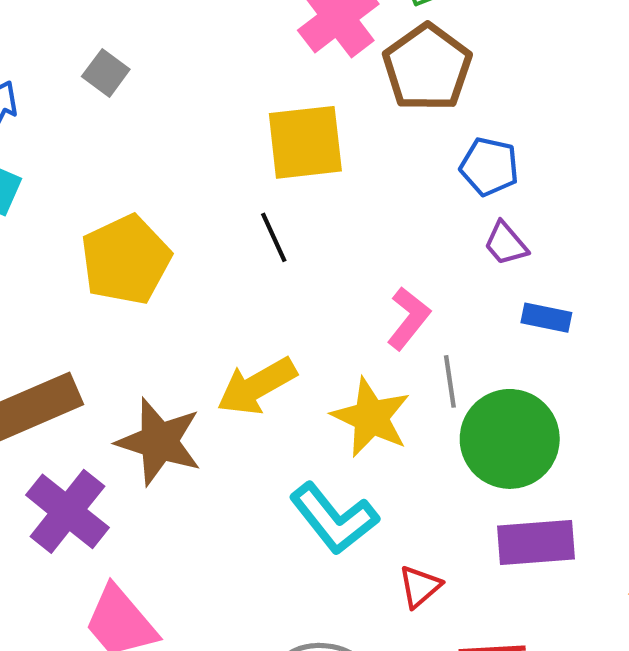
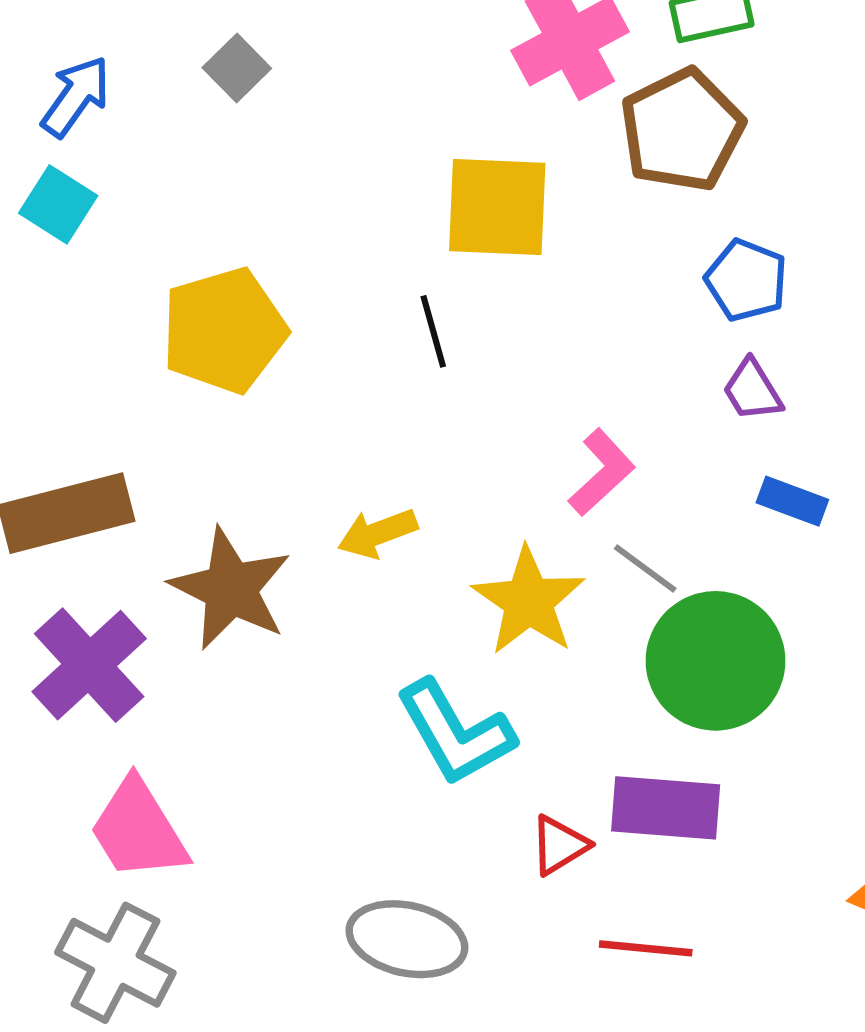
gray line: (450, 381) -> (645, 568), turned -54
yellow arrow: (257, 386) -> (377, 533), size x0.7
purple rectangle: (536, 543) -> (666, 808), moved

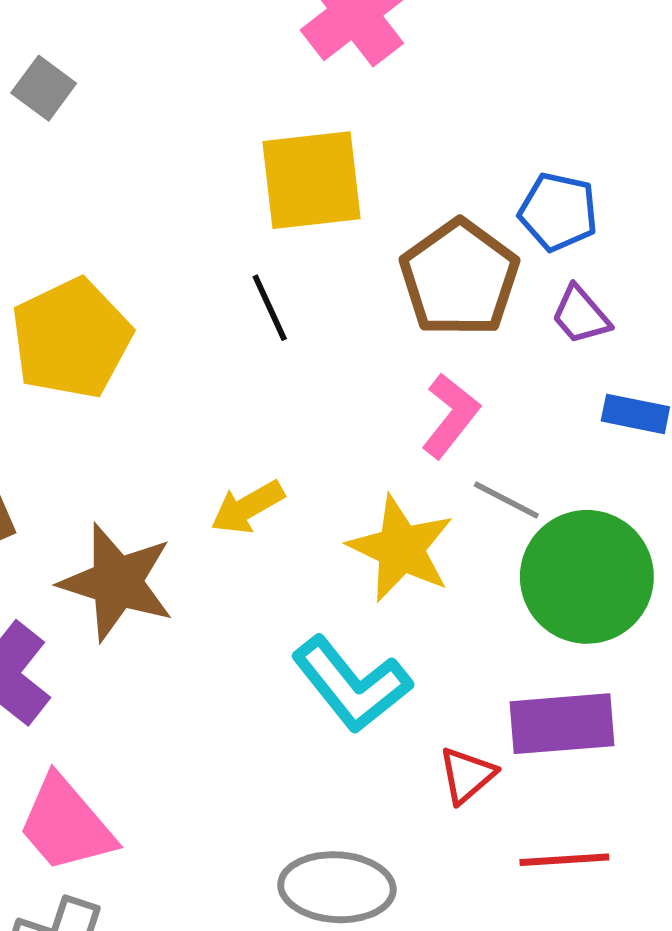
brown pentagon: (682, 130) -> (459, 278), moved

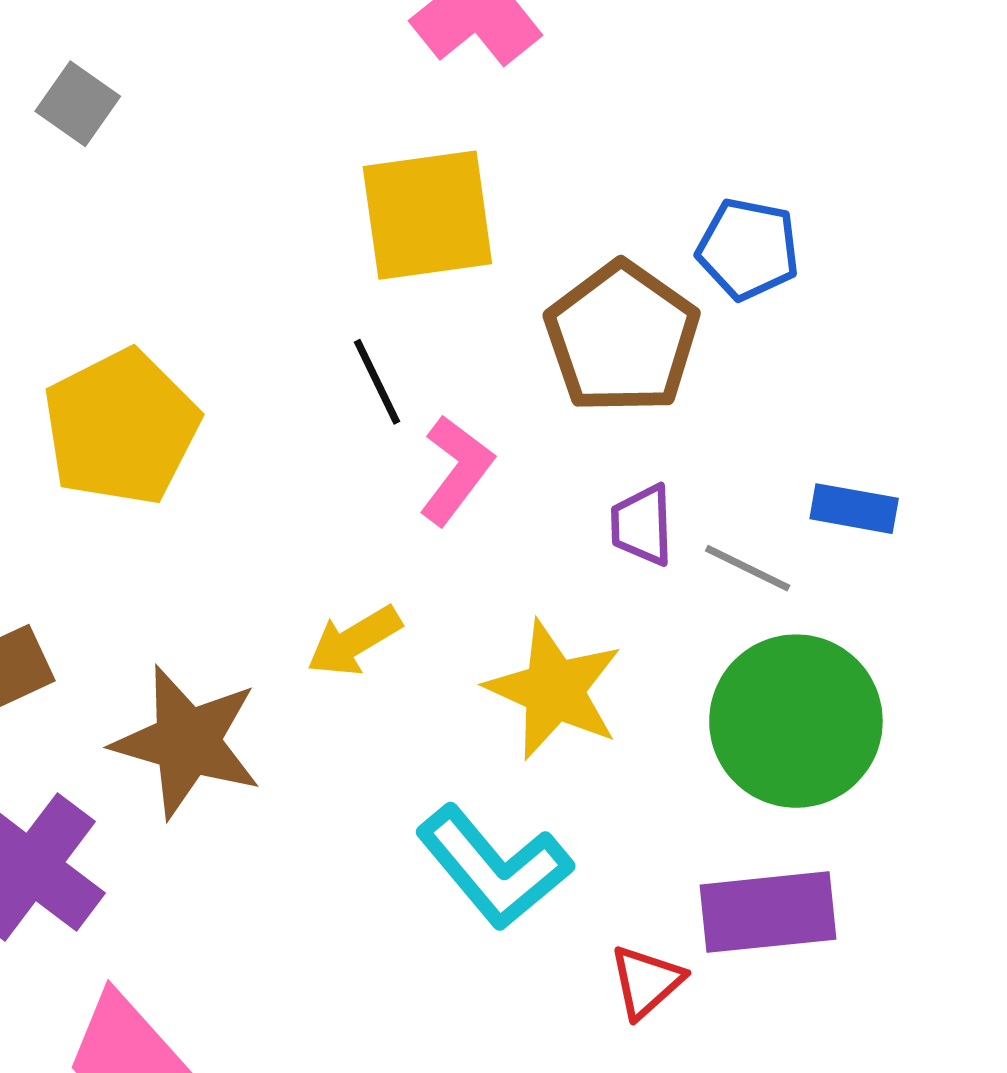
purple trapezoid: (581, 315) -> (642, 525), moved, turned 40
pink L-shape: (451, 416) -> (456, 470), moved
gray line: (506, 500) -> (748, 568), moved

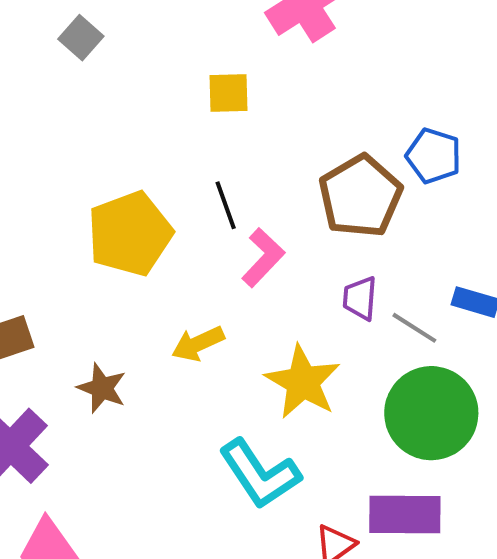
yellow square: (427, 215) -> (229, 93), moved, size x0.6
yellow pentagon: (121, 427) -> (130, 234), moved
brown star: (187, 742) -> (102, 388), size x0.6

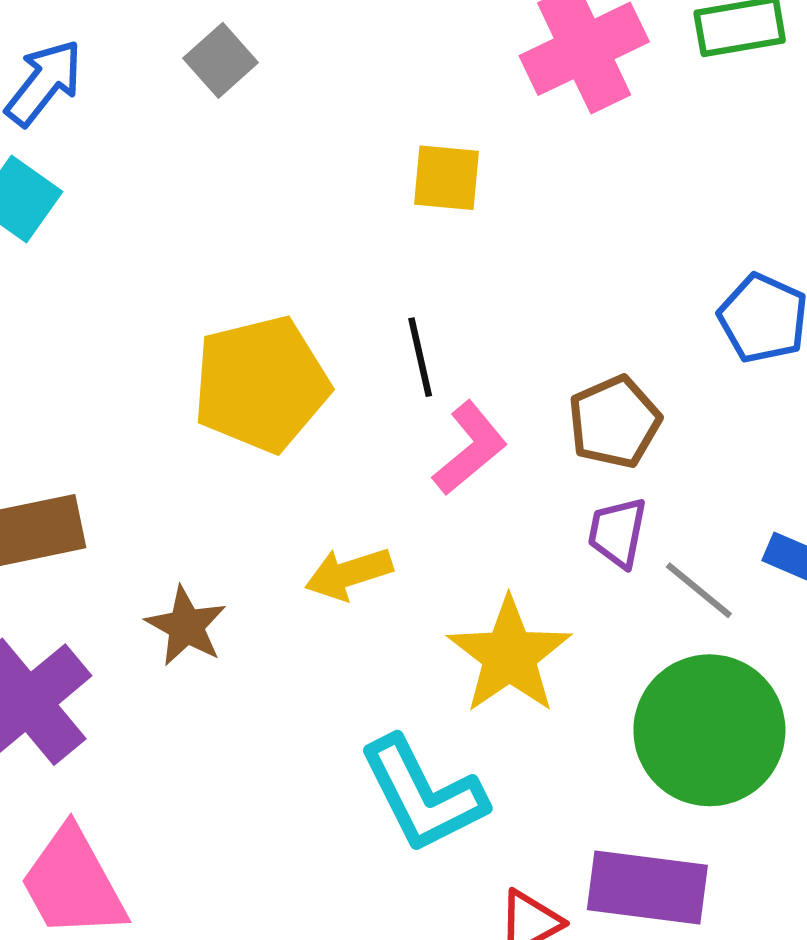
brown pentagon: (360, 196) -> (614, 422), moved, size x0.7

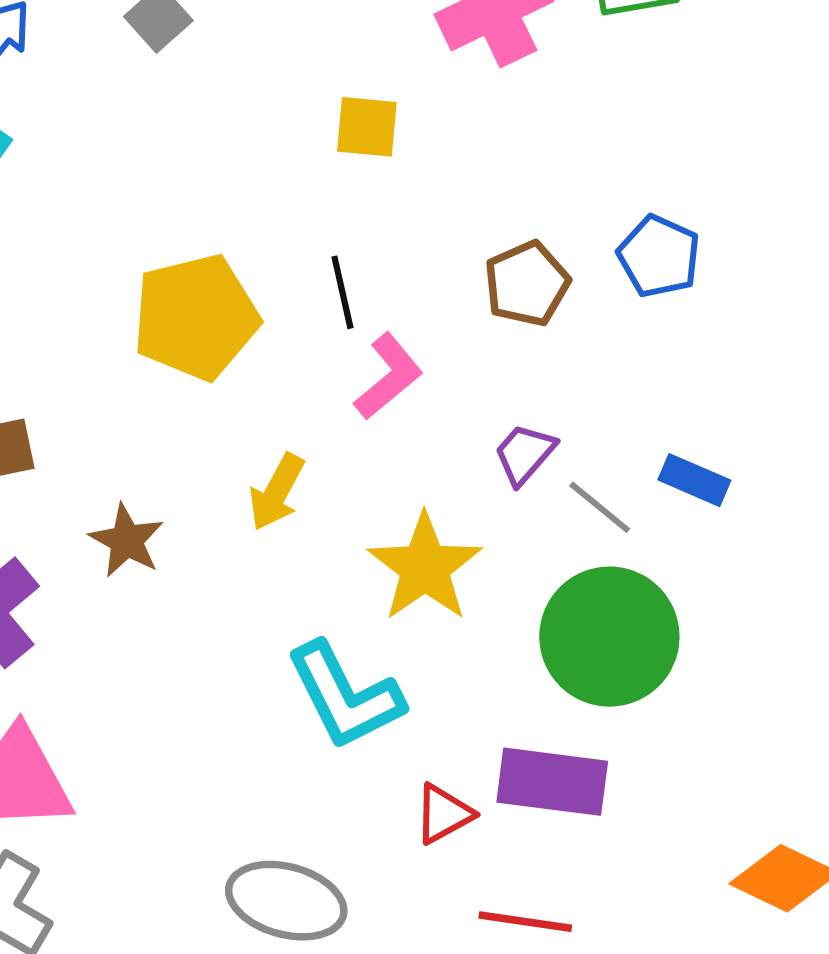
brown pentagon: (614, 422) -> (527, 284), moved
purple trapezoid: (617, 532) -> (525, 454), turned 30
yellow arrow: (349, 574) -> (277, 492), turned -44

